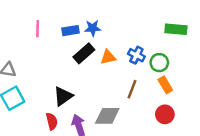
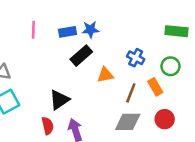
orange triangle: (108, 57) -> (105, 75), moved
green circle: (159, 63) -> (171, 66), moved
orange rectangle: (165, 85) -> (155, 87), moved
gray diamond: (107, 116) -> (128, 122), moved

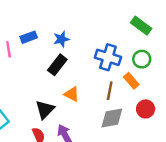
green rectangle: (177, 31) -> (141, 26), turned 42
blue rectangle: (67, 32) -> (29, 37), moved
blue cross: (136, 58) -> (108, 57), size x1.5
orange triangle: (105, 75) -> (72, 94), moved, turned 49

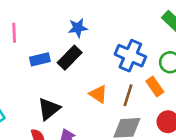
blue rectangle: (29, 37) -> (40, 59), moved
orange triangle: (72, 94) -> (98, 94), moved

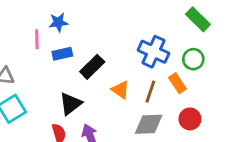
blue star: (78, 28) -> (58, 22), moved
pink line: (14, 33) -> (37, 39), moved
black rectangle: (70, 58) -> (92, 67), moved

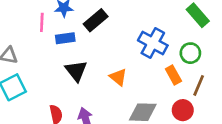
black rectangle: (92, 67) -> (96, 20), moved
brown line: (150, 92) -> (199, 85), moved
black triangle: (70, 104) -> (76, 71), moved, turned -35

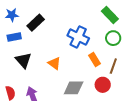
green circle: (190, 53) -> (113, 38), moved

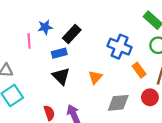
blue rectangle: (14, 37) -> (59, 53), moved
orange triangle: (54, 63) -> (95, 77), turned 40

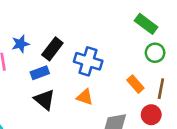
blue cross: (120, 47) -> (88, 61), moved
orange triangle: (95, 77) -> (85, 97), turned -48

